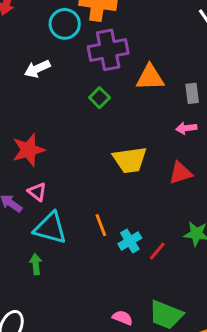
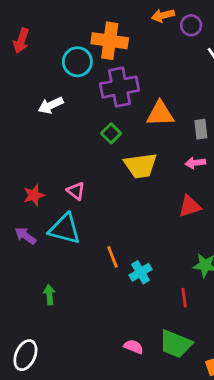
red star: (29, 150) -> (34, 195), moved, size x0.7
yellow trapezoid: (130, 160) -> (141, 166), moved
pink triangle: (37, 192) -> (76, 191), moved
cyan triangle: (50, 228) -> (65, 229), moved
red line: (157, 251) -> (184, 298), moved, turned -48

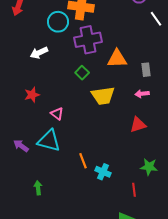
red star: (34, 195) -> (32, 95), moved
cyan cross: (141, 272) -> (103, 172), turned -35

